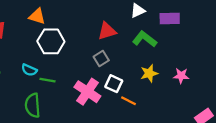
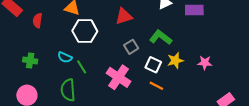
red triangle: (107, 31) -> (124, 16), moved
green L-shape: (145, 39) -> (161, 37), moved
green line: (47, 80) -> (82, 67), turned 48
white square: (114, 84) -> (153, 65), moved

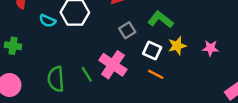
cyan semicircle: (65, 57) -> (48, 21), moved
green line: (82, 67) -> (87, 74), moved

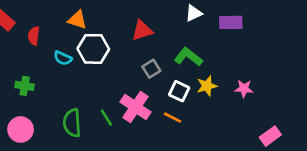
orange line: (156, 74) -> (173, 118), moved

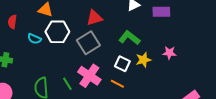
gray square: (151, 69) -> (88, 43), moved, size x1.6
pink star: (244, 89) -> (169, 53), moved

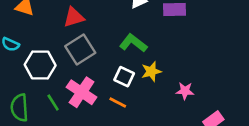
red triangle: (94, 18) -> (74, 17), moved
white hexagon: (57, 32) -> (40, 65), moved
pink star: (169, 53) -> (185, 91), moved

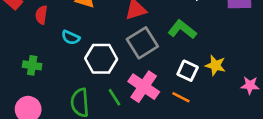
green L-shape: (133, 43) -> (182, 30), moved
yellow star: (151, 71) -> (215, 65), turned 30

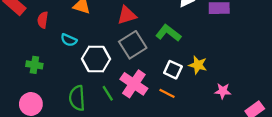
pink star: (250, 85) -> (223, 91), moved

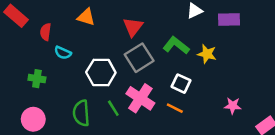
red triangle: (127, 15) -> (133, 27), turned -36
cyan semicircle: (69, 40) -> (63, 53), moved
yellow star: (198, 65) -> (207, 54), moved

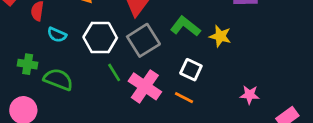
white hexagon: (101, 72) -> (100, 38), moved
green line: (113, 108) -> (114, 72), moved
green semicircle: (81, 113) -> (58, 79), moved, turned 115

